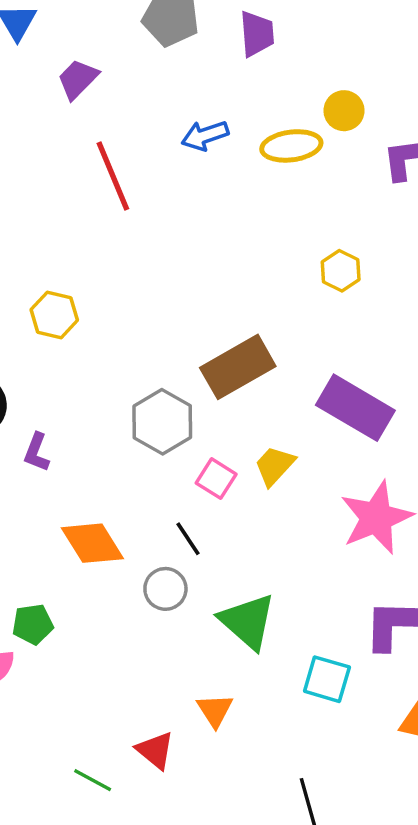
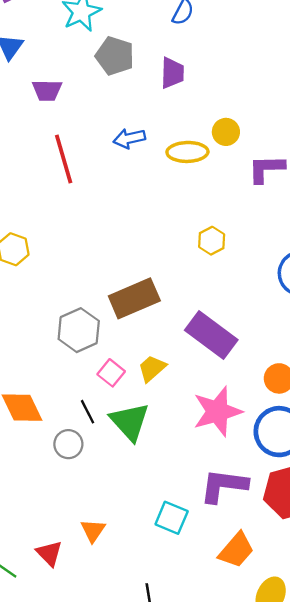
purple trapezoid: (78, 79) -> (47, 90), turned -140
green triangle: (248, 621) -> (130, 422), moved

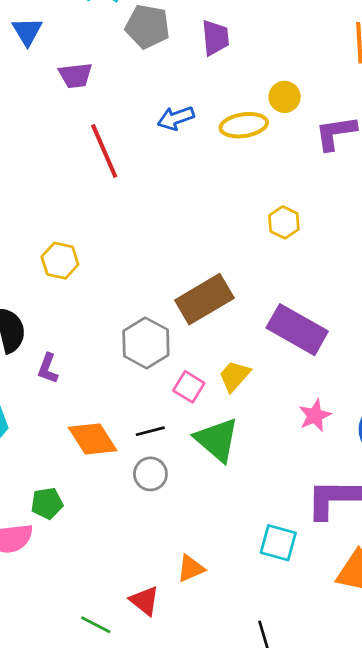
pink star: (217, 411) -> (315, 415), size x0.6
black line: (88, 412) -> (150, 431), moved, turned -70
orange triangle: (93, 531) -> (191, 568), turned 40

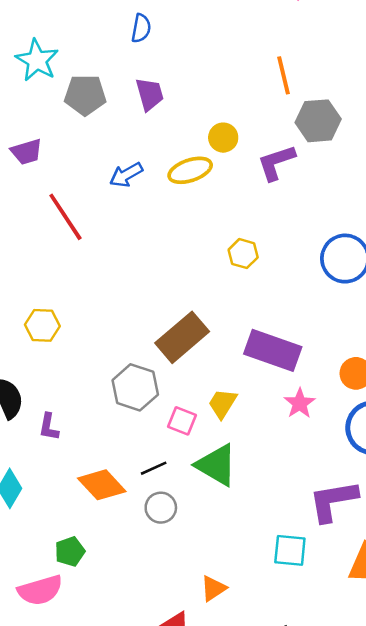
pink star: (315, 415) -> (300, 403), moved

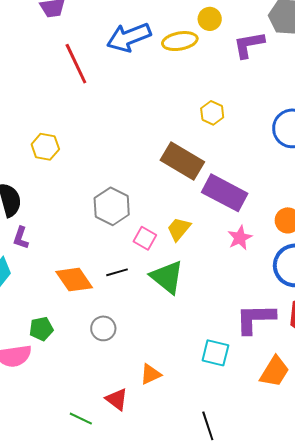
blue arrow: (126, 175) -> (129, 37), size x1.6
brown rectangle: (182, 337) -> (182, 161), moved, turned 63
purple L-shape: (49, 427) -> (21, 238), moved
gray circle: (161, 508) -> (103, 328), moved

